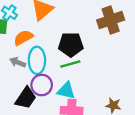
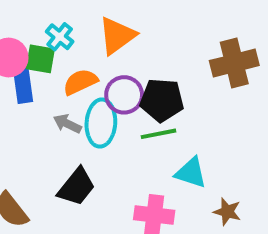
purple circle: (42, 85) -> (124, 95), moved
cyan triangle: (66, 91) -> (191, 173), moved

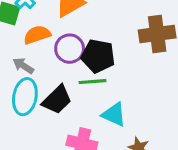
cyan ellipse: (101, 123) -> (25, 97), moved
black trapezoid: (76, 187) -> (57, 100), moved

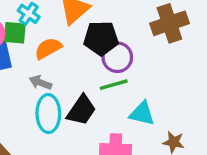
purple circle: (70, 49) -> (117, 57), moved
black pentagon: (98, 56) -> (101, 38), moved

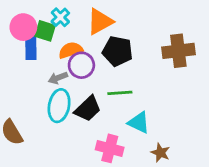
purple circle: (117, 57) -> (81, 65), moved
gray arrow: (40, 83) -> (58, 78), turned -54

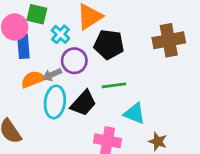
cyan cross: (60, 17) -> (60, 34), moved
green square: (45, 31) -> (37, 14), moved
orange semicircle: (71, 50) -> (33, 79), moved

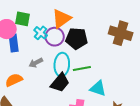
brown cross: (169, 40) -> (121, 33), turned 30
purple circle: (74, 61) -> (55, 37), moved
orange semicircle: (33, 79) -> (14, 80), moved
cyan ellipse: (55, 102) -> (62, 65), moved

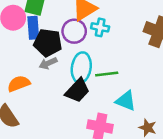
cyan cross: (41, 33) -> (100, 27), moved, turned -32
black pentagon: (77, 39) -> (48, 43), moved
blue rectangle: (14, 43) -> (33, 28), moved

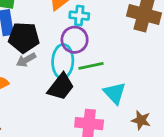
purple circle: (74, 31) -> (75, 40), moved
cyan triangle: (126, 101) -> (115, 93), turned 30

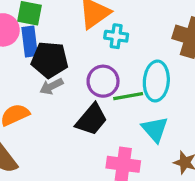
purple circle: (75, 40) -> (103, 81), moved
cyan ellipse: (63, 61) -> (156, 81), moved

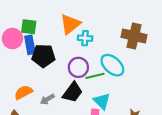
cyan ellipse: (156, 81) -> (112, 65), turned -50
gray arrow: (51, 86) -> (47, 99), moved
cyan triangle: (155, 129) -> (102, 101), moved

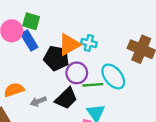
orange triangle: (70, 24) -> (69, 44), moved
blue rectangle: (30, 45) -> (29, 41), turned -30
black pentagon: (43, 56) -> (56, 58), moved

